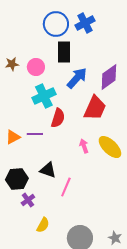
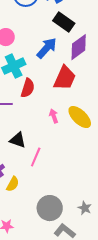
black rectangle: (64, 52) -> (64, 22), moved, turned -55
yellow semicircle: (43, 225) -> (13, 184), moved

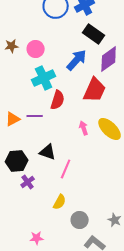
yellow semicircle: (13, 184) -> (60, 202), moved
gray circle: (50, 208) -> (80, 220), size x0.7

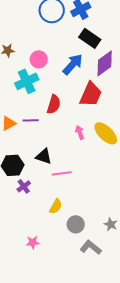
pink circle: (36, 49) -> (39, 59), moved
cyan cross: (44, 78) -> (27, 81), moved
pink line: (66, 169) -> (62, 173), turned 60

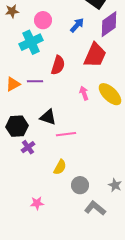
blue arrow: (73, 64) -> (77, 25), size x0.7

